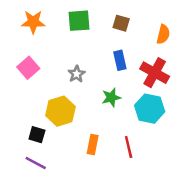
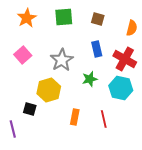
orange star: (33, 22) -> (27, 18), turned -30
gray star: (77, 74) -> (62, 60), size x1.6
purple line: (36, 163) -> (13, 129), moved, turned 48

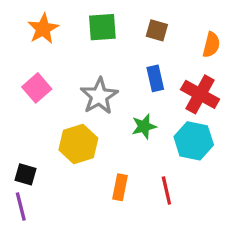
black square: (30, 109) -> (26, 174), moved

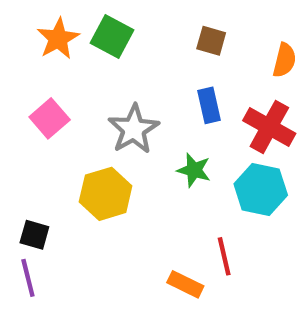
green square: (102, 27) -> (112, 36), moved, turned 32
green star: (144, 126) -> (194, 170), turned 30
orange rectangle: (120, 187) -> (185, 284), moved, turned -75

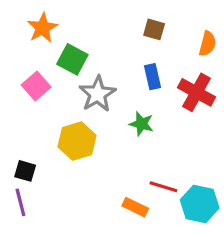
green square: (112, 36) -> (72, 59), moved
cyan hexagon: (261, 190) -> (200, 204), moved
red line: (224, 256) -> (163, 187), turned -60

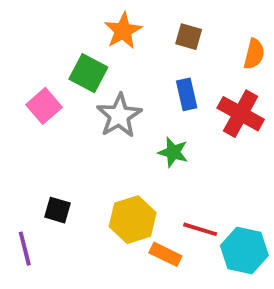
orange star: (42, 28) -> (123, 31), moved
yellow hexagon: (77, 141) -> (133, 220), moved
black square: (25, 171) -> (58, 210), moved

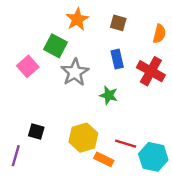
purple line: (25, 249) -> (16, 156), turned 30

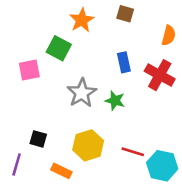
brown square: (118, 23) -> (125, 14), moved
pink square: (28, 66) -> (29, 70), turned 30
gray star: (75, 72) -> (82, 93), moved
orange rectangle: (104, 159) -> (61, 171), moved

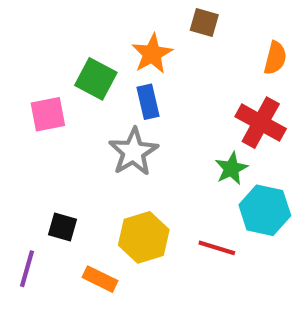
orange star: (82, 20) -> (152, 54), moved
blue rectangle: (124, 62) -> (148, 102), moved
green star: (115, 101) -> (231, 169), moved, turned 30
cyan hexagon: (162, 166) -> (265, 210), moved

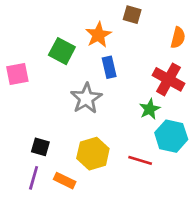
blue rectangle: (148, 102) -> (109, 67), moved
pink square: (48, 114) -> (17, 74), moved
purple line: (27, 269) -> (34, 178), moved

